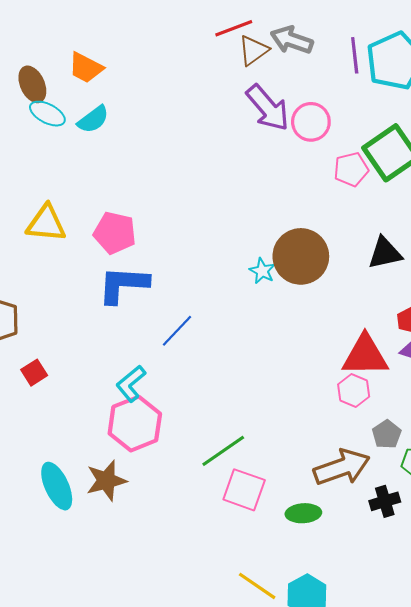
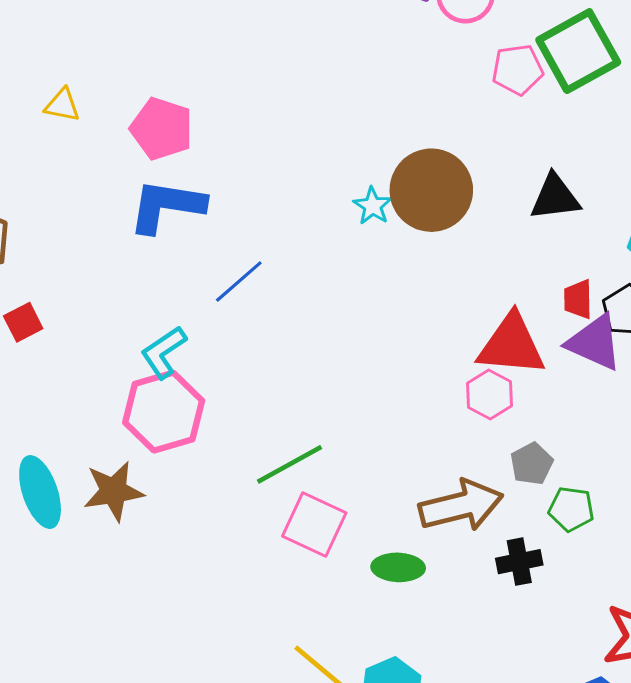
yellow triangle: (46, 223) -> (62, 105), size x0.6

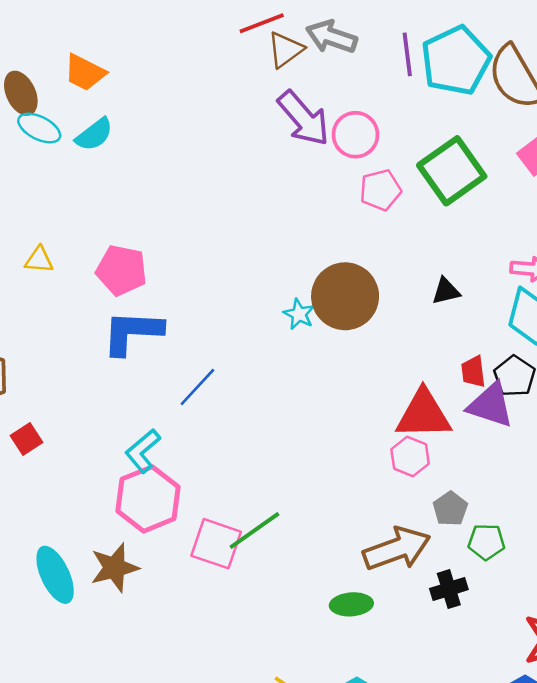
pink pentagon: (518, 70) -> (380, 190), moved
black triangle: (555, 197) -> (446, 291), size x0.7
pink square: (314, 524) -> (216, 544), moved

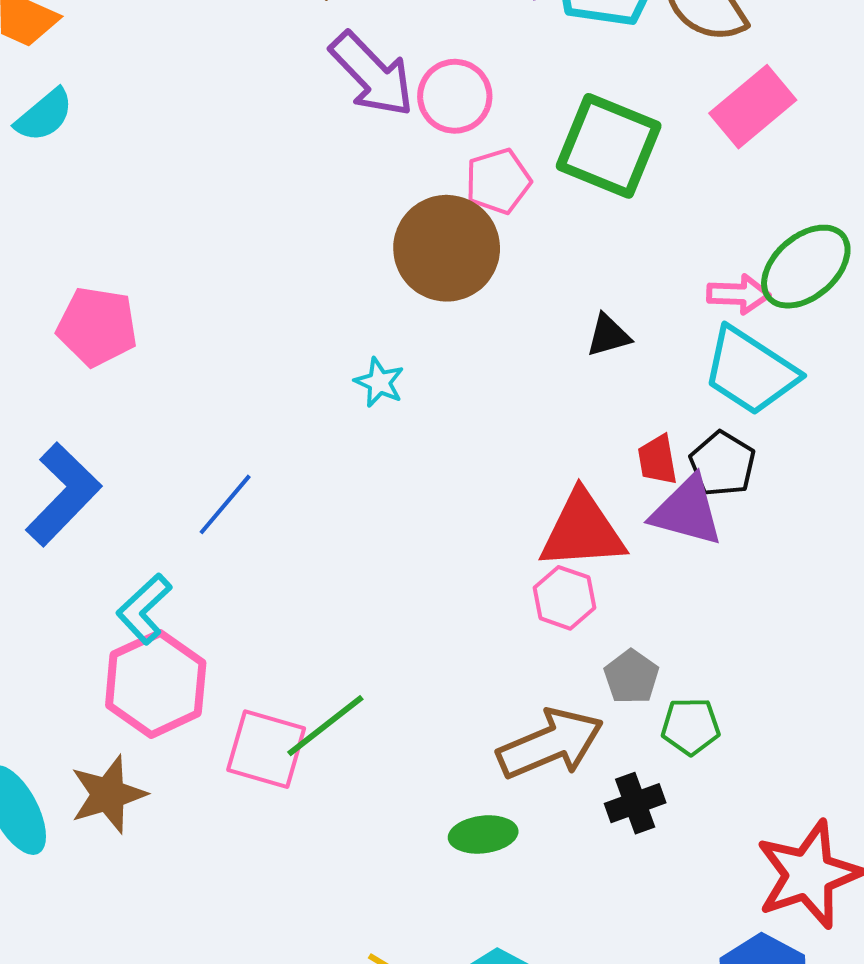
green square: (452, 171) -> (609, 146), turned -30
brown circle: (345, 296) -> (447, 248), moved
blue L-shape: (132, 332) -> (63, 494), moved, turned 134

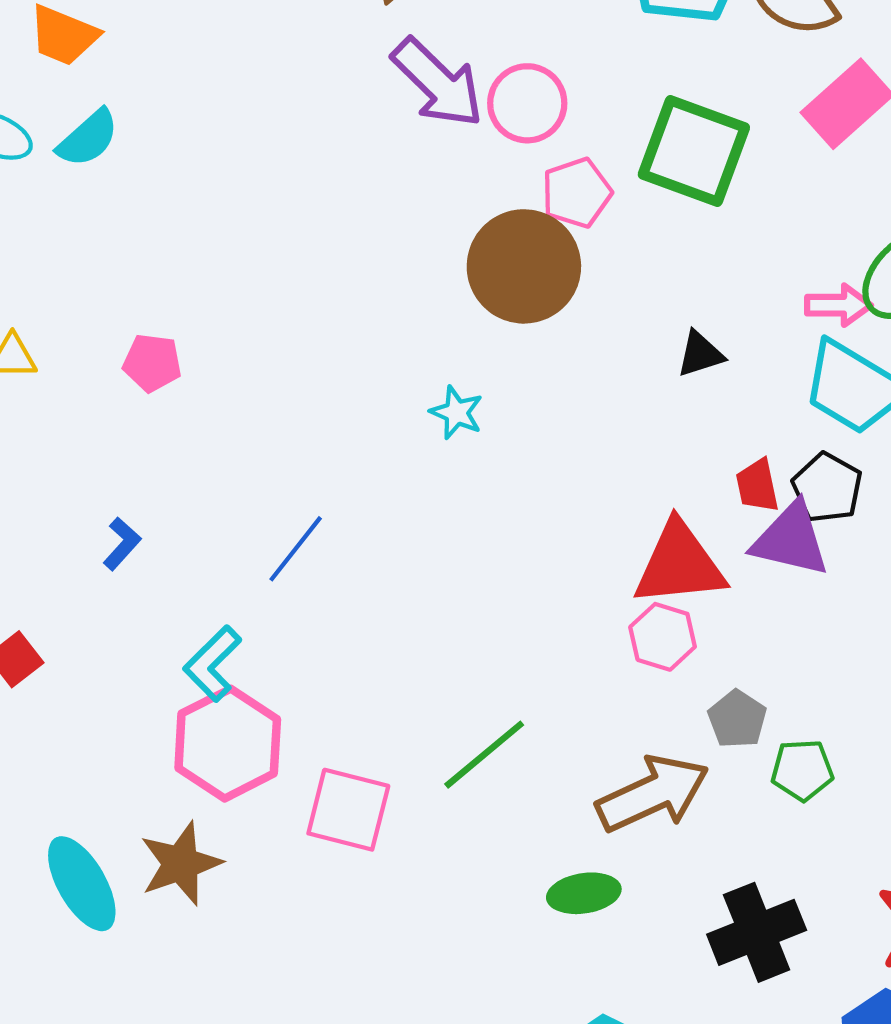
pink pentagon: (97, 327) -> (152, 363), size x0.7
blue L-shape: (63, 494) -> (122, 544), size x0.5
green line: (325, 726) -> (484, 755), moved
black cross: (635, 803) -> (757, 932), moved, size x1.5

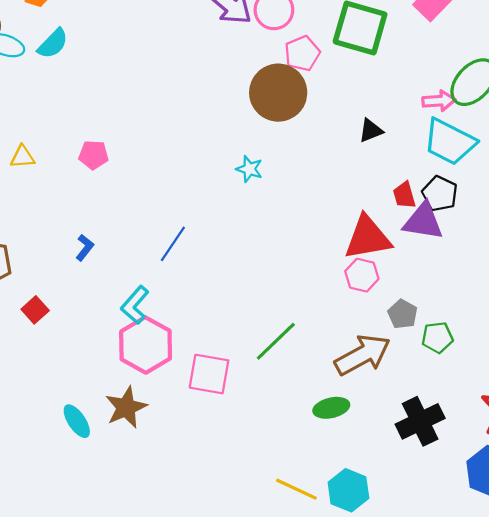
cyan ellipse: (82, 884) -> (77, 421), size x0.7

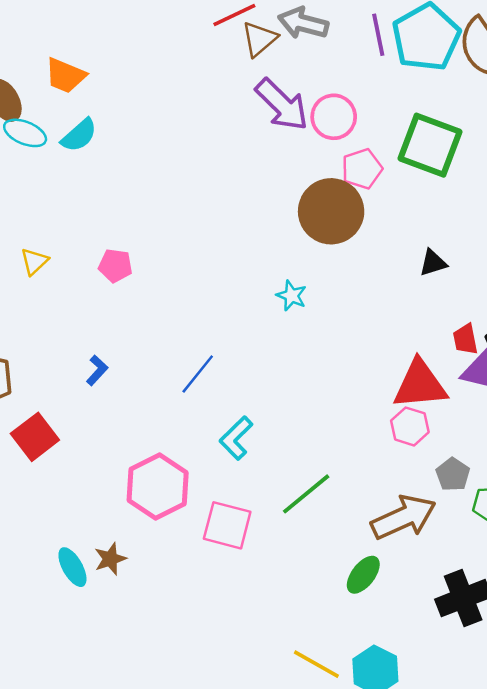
yellow triangle: (22, 157) -> (34, 261), turned -44
cyan L-shape: (135, 305) -> (236, 438), moved
red square: (35, 310) -> (35, 437), size x1.5
brown star: (126, 407) -> (110, 559), moved, size x0.7
green ellipse: (331, 408) -> (363, 575), turned -44

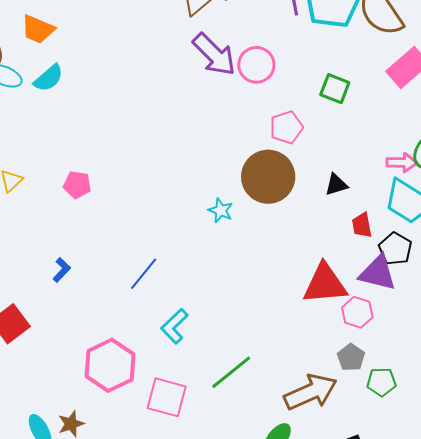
green square: (430, 145) -> (335, 89), size x0.6
pink pentagon: (362, 169) -> (286, 127), moved
brown circle: (331, 211) -> (268, 177), moved
red trapezoid: (465, 339) -> (362, 225), moved
pink hexagon: (410, 426) -> (357, 312), moved

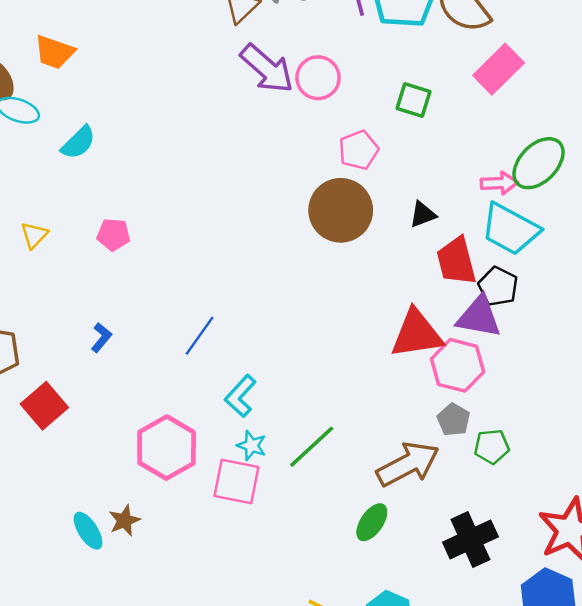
cyan semicircle: (49, 78) -> (78, 143), moved
cyan star: (221, 210) -> (252, 445), moved
red trapezoid: (362, 225) -> (456, 261), size x1.6
pink hexagon: (357, 312) -> (458, 365), size x1.4

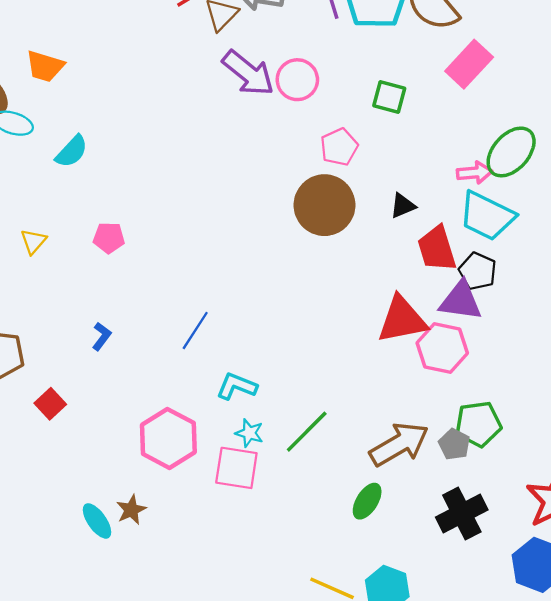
cyan L-shape: (240, 396) -> (237, 386), turned 72
red square: (44, 406) -> (50, 404), size x0.7
gray pentagon: (454, 420) -> (454, 444), moved
green pentagon: (492, 447) -> (478, 424), size x1.4

